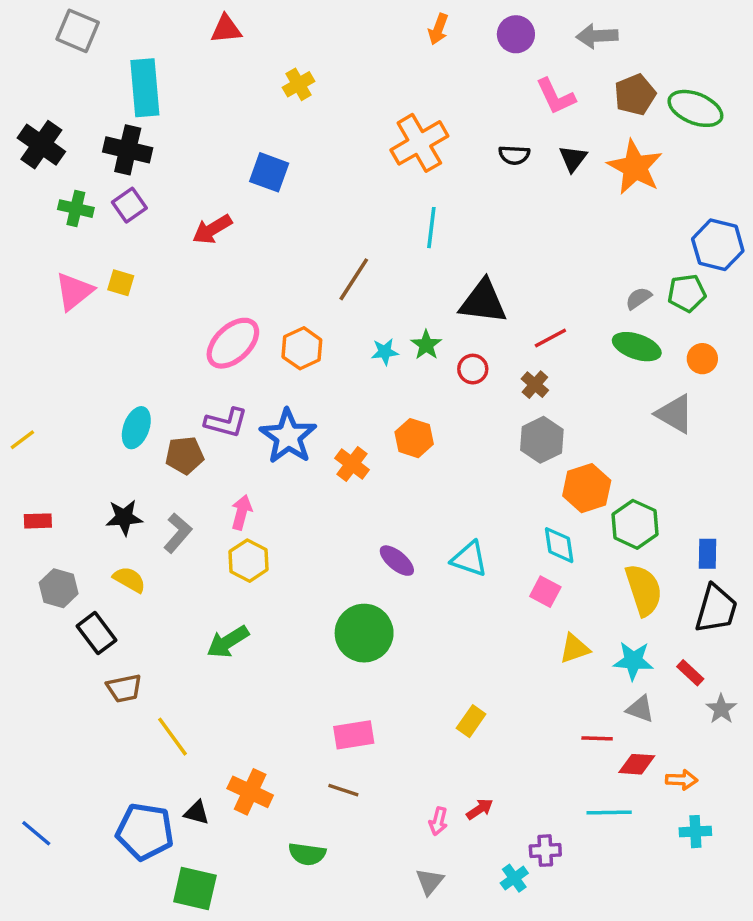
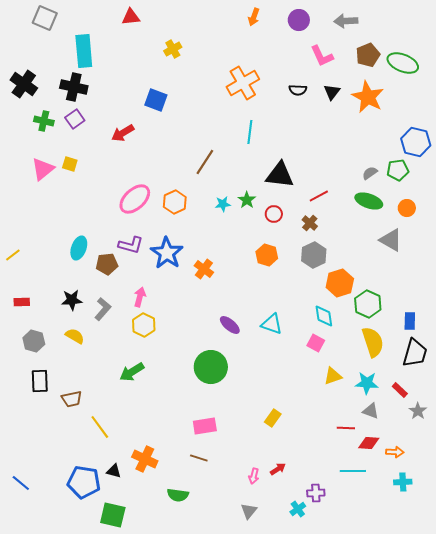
orange hexagon: (414, 438) -> (267, 255), moved
black rectangle: (97, 633) -> (40, 381), moved, turned 35

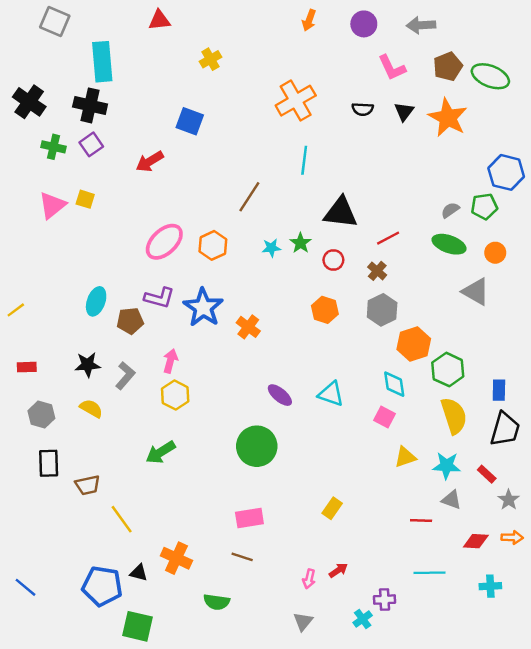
red diamond: (369, 443) -> (476, 541), moved
orange arrow: (395, 452) -> (512, 537), moved

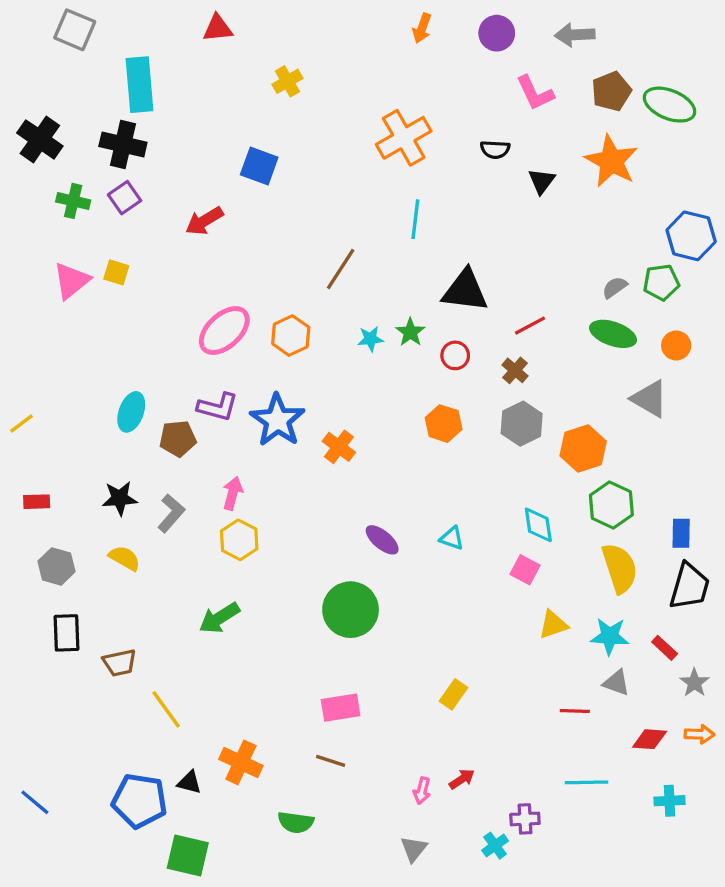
black triangle: (404, 112) -> (542, 181), moved
orange hexagon: (414, 344) -> (583, 448), moved
cyan triangle: (331, 394) -> (452, 538), size x0.7

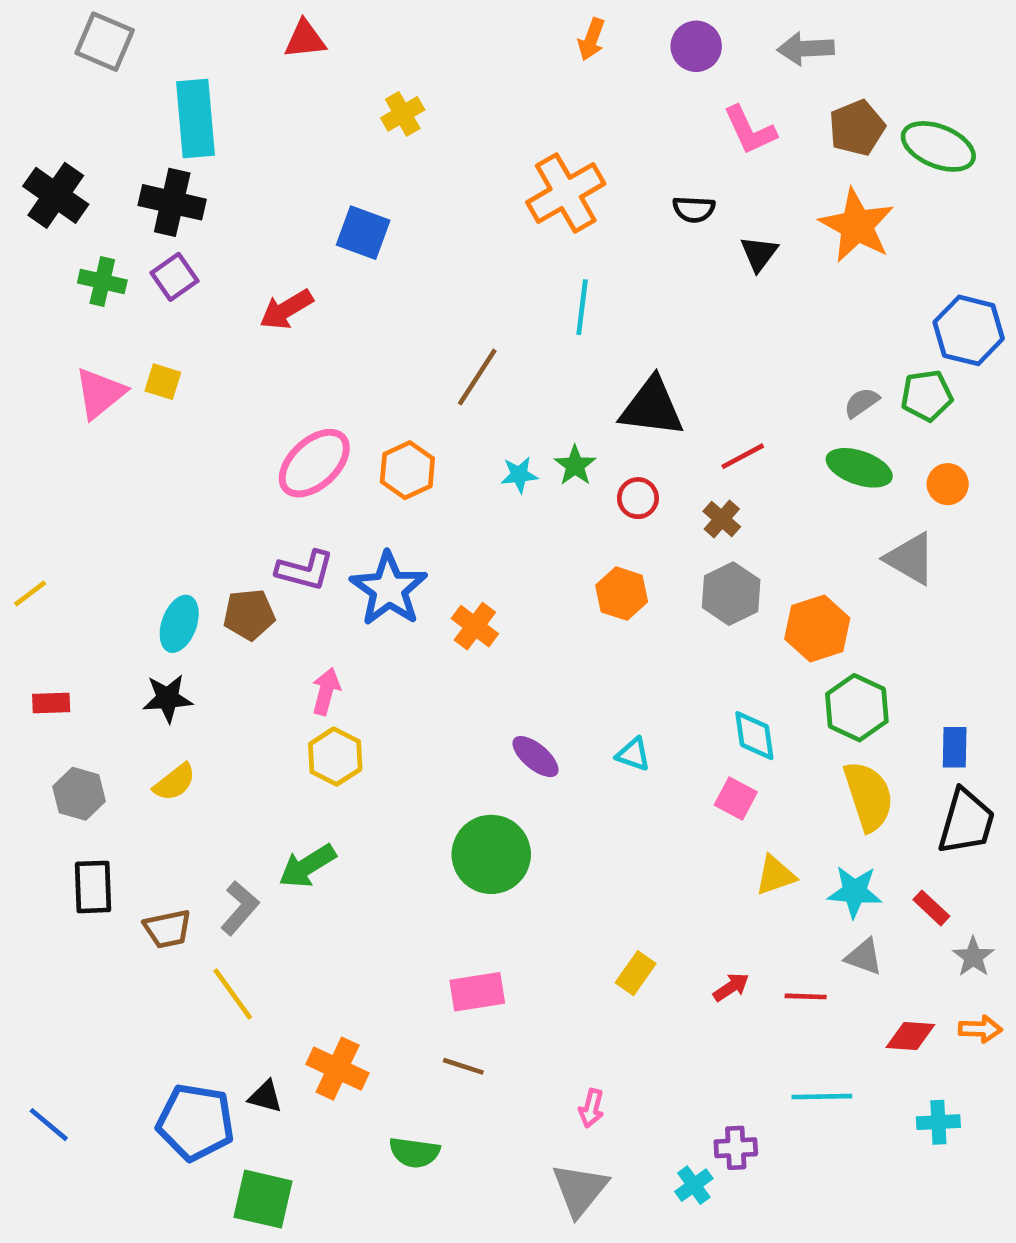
cyan ellipse: (131, 412) -> (179, 624), moved
gray L-shape: (171, 513) -> (240, 908), moved
yellow semicircle: (125, 558) -> (175, 782), turned 112
red arrow: (462, 779) -> (731, 987), moved
gray triangle: (414, 849) -> (580, 1190), size x1.5

